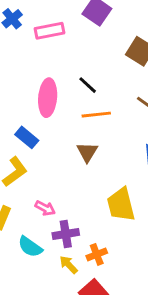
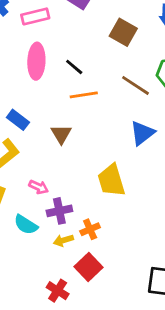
pink ellipse: (48, 98) -> (36, 61), moved
brown triangle: (87, 152) -> (61, 134), moved
yellow arrow: (69, 265) -> (63, 240), turned -60

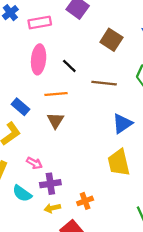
brown line: (136, 85) -> (104, 83), moved, turned -30
orange line: (84, 95) -> (56, 94), moved
yellow trapezoid: (111, 180) -> (119, 163), moved
orange cross: (90, 229) -> (85, 201), moved

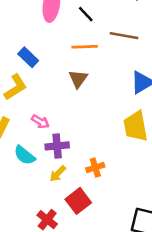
orange line: (56, 94) -> (85, 47), moved
brown triangle: (55, 121) -> (78, 79), moved
yellow arrow: (52, 208) -> (58, 174), turned -35

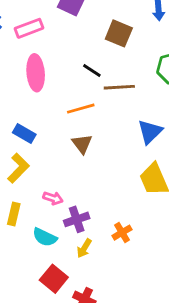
black line: (86, 14) -> (92, 71), moved
red square: (78, 201) -> (54, 279), moved

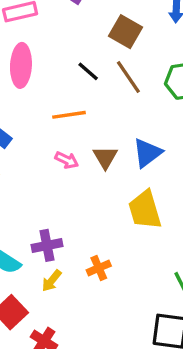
brown line: (119, 87) -> (128, 77), moved, turned 52
brown triangle: (82, 144) -> (105, 157), moved
pink arrow: (53, 198) -> (67, 160), moved

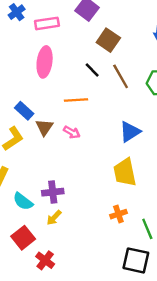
brown square: (126, 32) -> (108, 40), moved
brown triangle: (105, 157) -> (44, 127), moved
orange cross: (99, 268) -> (118, 214), moved

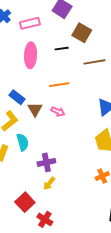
black line: (92, 70) -> (62, 49), moved, turned -48
brown line: (121, 76) -> (94, 62), turned -65
cyan semicircle: (23, 201) -> (23, 142), moved, turned -138

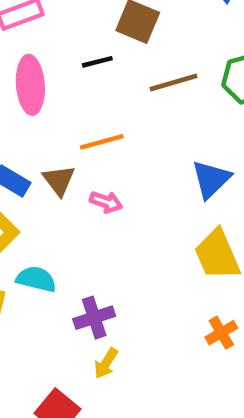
brown triangle: (35, 109) -> (59, 180), moved
cyan semicircle: (23, 142) -> (36, 279), turned -54

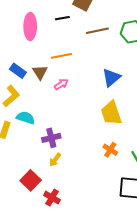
pink arrow: (106, 202) -> (61, 84), turned -56
orange cross: (221, 333) -> (110, 150), turned -32

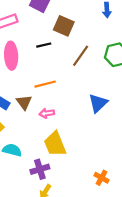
brown line: (97, 31) -> (81, 56), turned -40
pink arrow: (61, 84) -> (47, 113), turned -152
yellow trapezoid: (111, 113) -> (55, 144), moved

